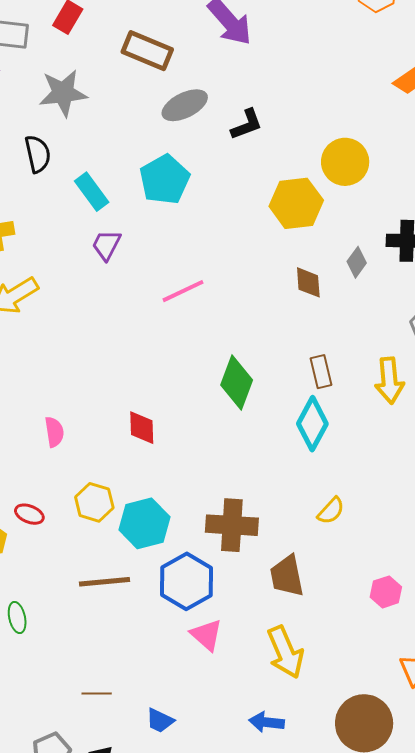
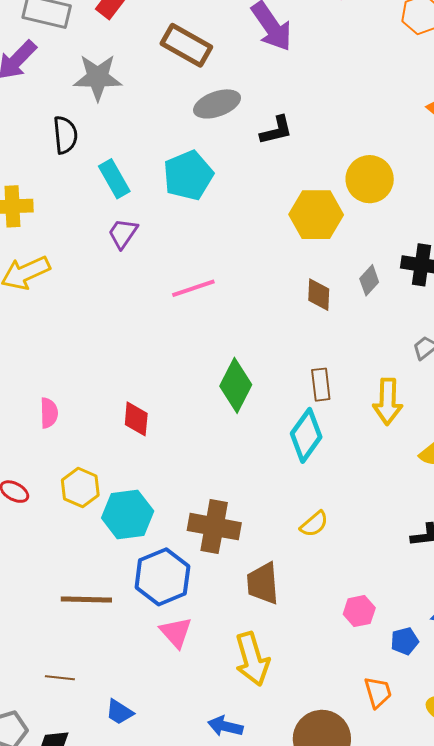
brown line: (104, 582) -> (86, 599), moved

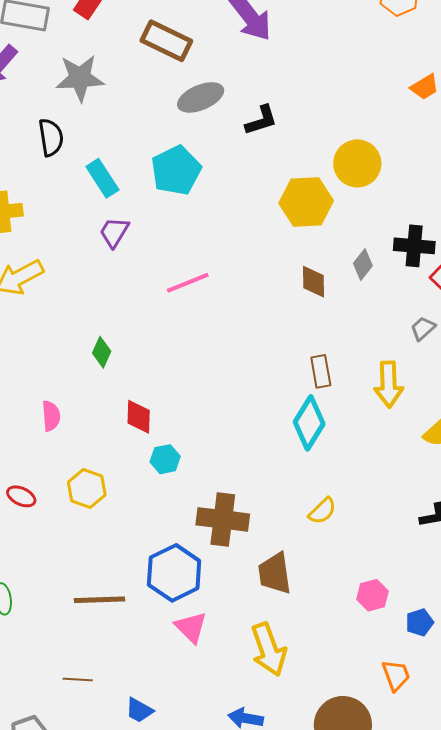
green diamond: (236, 385) -> (102, 352), moved, size x0.6
cyan hexagon: (128, 514) -> (165, 459), moved, size x0.6

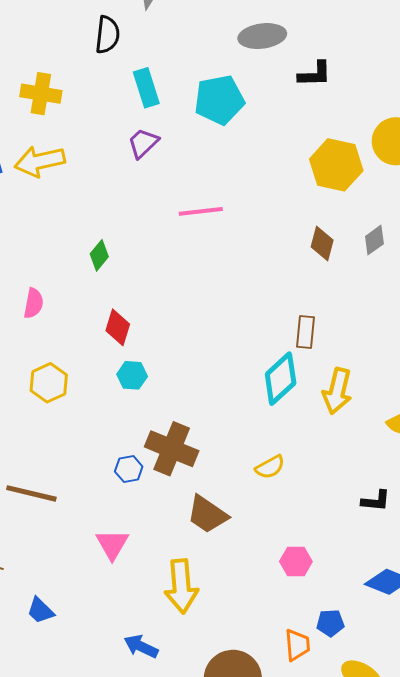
yellow arrow: (389, 384) -> (337, 391), moved
blue hexagon: (174, 573) -> (129, 469), moved, size x0.5
brown trapezoid: (275, 573) -> (207, 514), turned -63
blue pentagon: (420, 622) -> (330, 623), moved

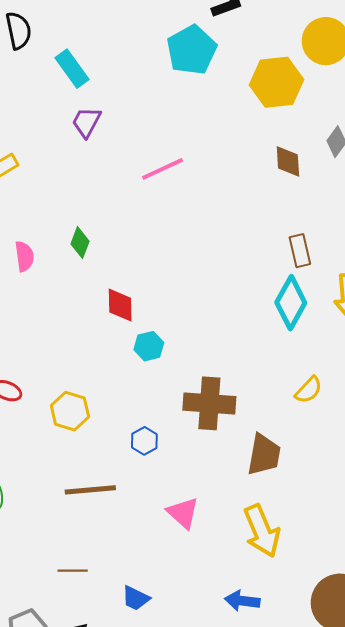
cyan pentagon: (219, 100) -> (192, 50), moved
pink semicircle: (34, 303) -> (24, 256), moved
yellow hexagon: (49, 383) -> (70, 411), moved
blue hexagon: (129, 469) -> (144, 441), moved
brown trapezoid: (207, 514) -> (264, 455), turned -96

